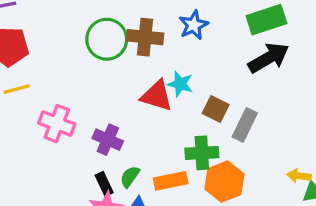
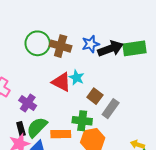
black arrow: (269, 58) -> (110, 49), moved
green semicircle: (130, 177) -> (37, 127), size x1.6

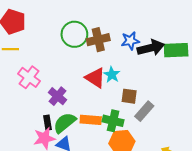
brown cross: (61, 46) -> (98, 40), turned -35
brown square: (95, 96) -> (129, 96), turned -35
orange rectangle: (61, 134) -> (91, 120), moved

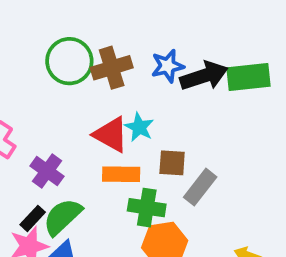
orange rectangle: (91, 120) -> (121, 174), moved
black rectangle: (48, 123) -> (33, 218), turned 56

